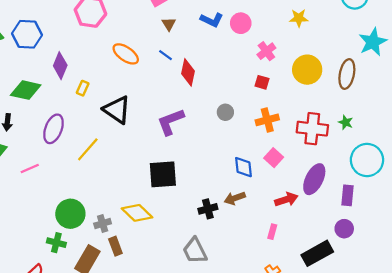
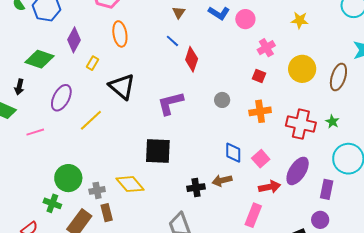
orange ellipse: (126, 54) -> (120, 34), moved, turned 40
pink square: (274, 158) -> (261, 159), moved
pink rectangle: (272, 232) -> (253, 215), size x1.6

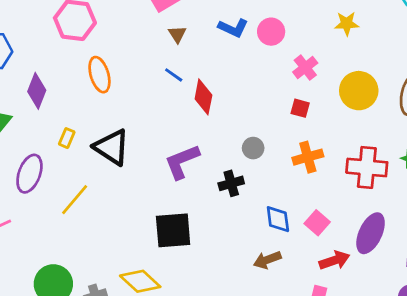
yellow rectangle: (92, 63) -> (67, 138), moved
black cross: (196, 188) -> (231, 183), moved

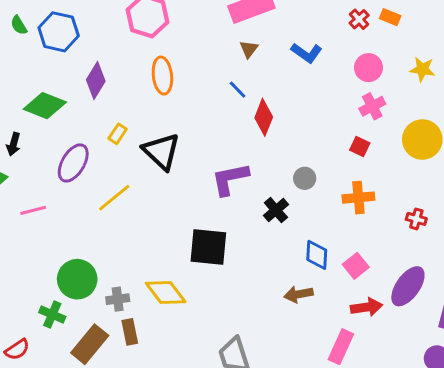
pink circle: (271, 32) -> (369, 68), moved
red cross: (367, 167) -> (416, 219), size x0.5
black cross: (231, 183) -> (276, 210), turned -35

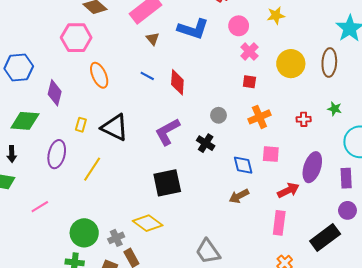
blue L-shape: (307, 53) -> (193, 29), size x1.4
blue line: (238, 90) -> (147, 76), moved
pink line: (33, 210) -> (40, 207), moved
pink square: (356, 266) -> (271, 154), moved, turned -30

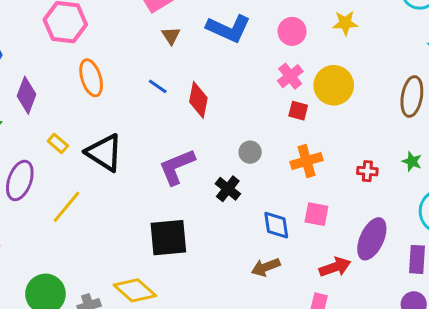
pink cross: (249, 51) -> (290, 76), moved
yellow circle: (291, 64) -> (334, 85), moved
yellow rectangle: (81, 125) -> (58, 144), turned -72

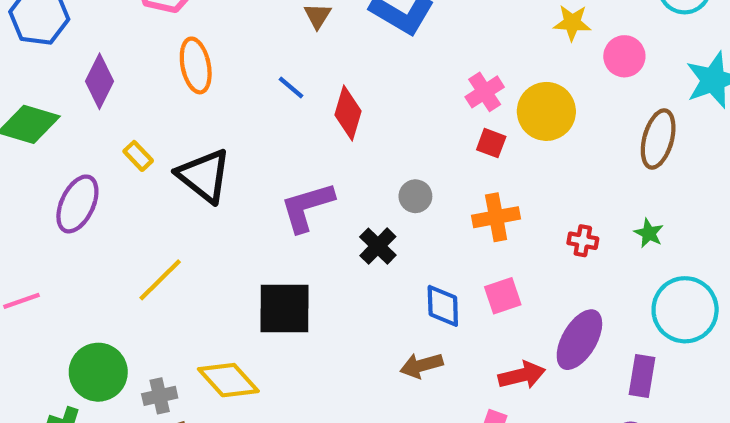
pink circle: (292, 31) -> (624, 56), moved
yellow line: (67, 207) -> (160, 280), moved
pink square: (316, 214) -> (503, 296), turned -35

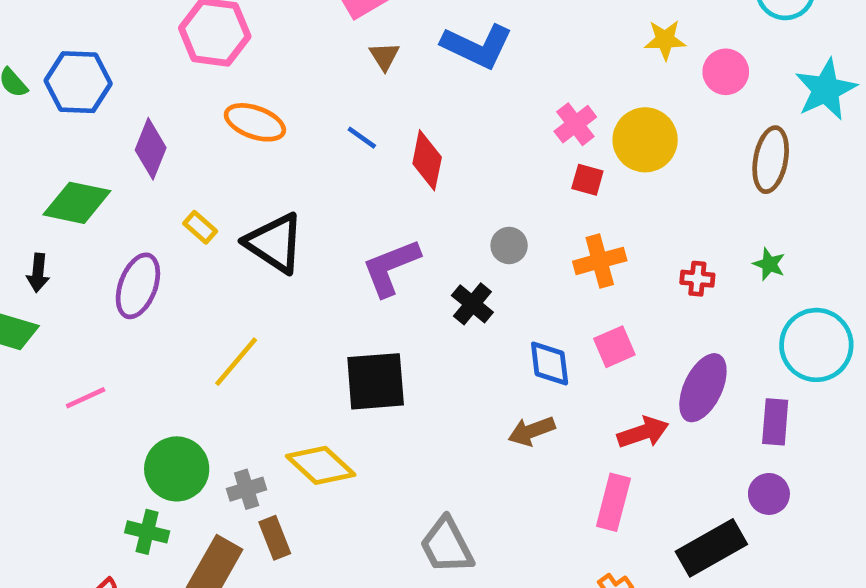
orange ellipse: (196, 65) -> (255, 122), turned -54

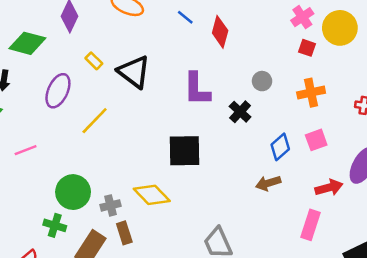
purple L-shape: (391, 267) -> (197, 89), turned -72
yellow line: (236, 362) -> (95, 121), moved
blue diamond: (550, 364) -> (280, 147), turned 52

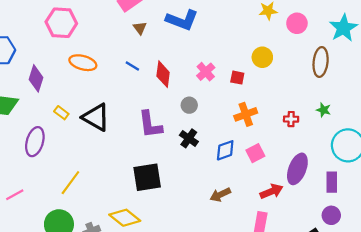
pink cross: (302, 17) -> (206, 72), moved
yellow circle: (340, 28) -> (262, 57), size x0.7
gray circle: (262, 81) -> (189, 105), moved
yellow line: (95, 121) -> (70, 183), moved
blue diamond: (280, 147) -> (225, 150), moved, turned 30

